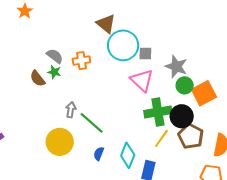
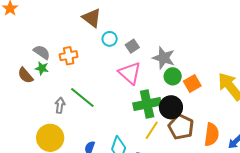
cyan circle: (123, 45) -> (110, 39), size x0.5
gray square: (145, 54) -> (132, 46), turned -32
orange square: (204, 93) -> (192, 83), size x0.7
green line: (92, 123) -> (82, 97), moved

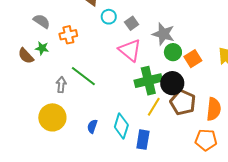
gray semicircle: (42, 52) -> (42, 21), moved

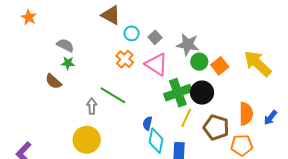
orange cross: (68, 35) -> (125, 59), moved, turned -30
green star: (42, 48) -> (68, 63), moved
brown pentagon: (183, 102) -> (216, 127), moved
blue semicircle: (92, 126) -> (147, 123), moved

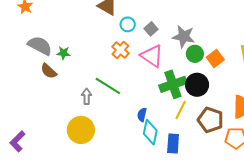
gray semicircle: (65, 45) -> (40, 46), moved, size x1.4

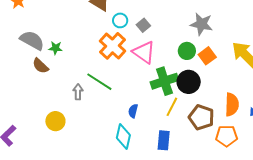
gray star: (184, 37) -> (201, 24), moved
orange cross: (120, 50) -> (112, 46), size x1.5
yellow circle: (81, 130) -> (55, 121), moved, size x0.7
cyan diamond: (150, 132) -> (123, 136), moved

